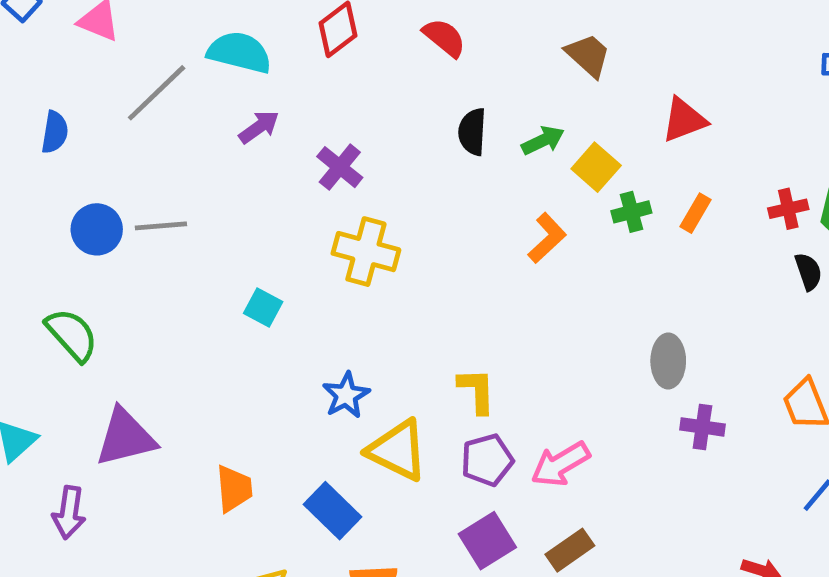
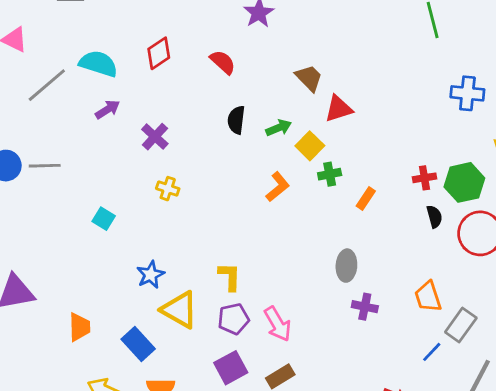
red triangle: (684, 120) -> (339, 109), moved
orange rectangle: (695, 213) -> (366, 198), moved
yellow cross: (366, 252) -> (168, 189), size x0.6
pink arrow: (560, 464) -> (278, 324), turned -93

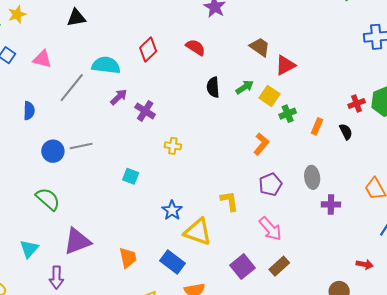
purple cross: (155, 137) -> (145, 111), moved
orange L-shape: (278, 187) -> (261, 144), moved
black semicircle: (434, 217) -> (346, 132), moved
purple pentagon: (233, 319) -> (270, 184), moved

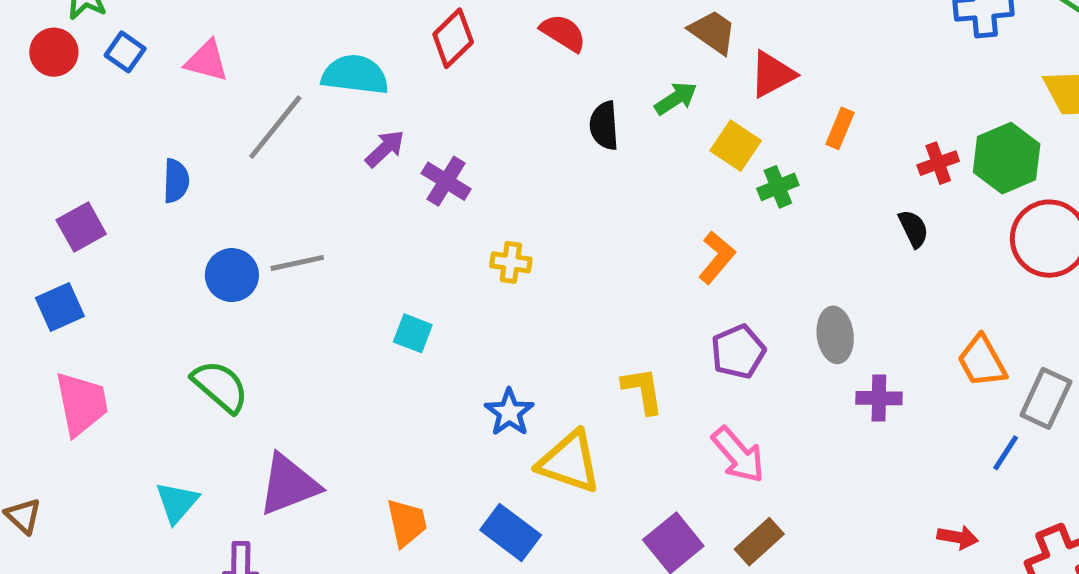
green arrow: (245, 87) -> (676, 98), moved
orange rectangle: (317, 126) -> (840, 128), moved

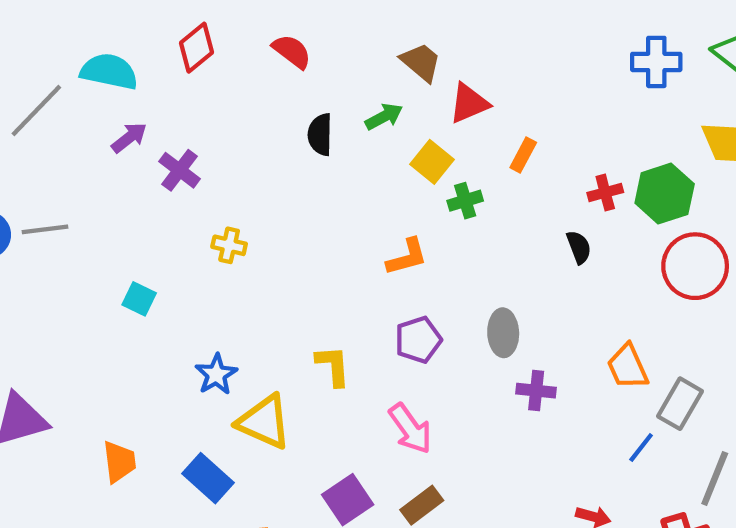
orange L-shape: (717, 257) -> (407, 257), turned 30

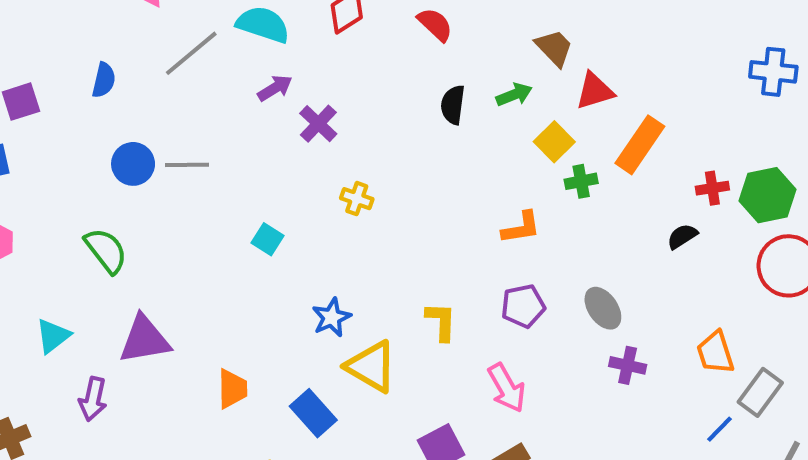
orange rectangle: (523, 155) -> (640, 145), size x1.8
black semicircle: (579, 247) -> (682, 236), turned -108
gray ellipse: (503, 333) -> (603, 308), turned -39

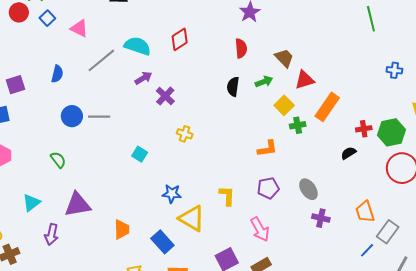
red semicircle: (435, 24) -> (241, 48), moved, turned 42
blue cross: (773, 72) -> (394, 70), size x0.7
green semicircle: (106, 251) -> (58, 160), size x0.7
blue star: (332, 317) -> (172, 194), turned 30

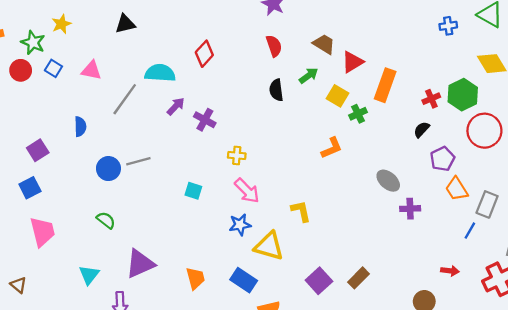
purple pentagon: (268, 188) -> (442, 159), moved
pink arrow: (260, 229) -> (247, 191), moved

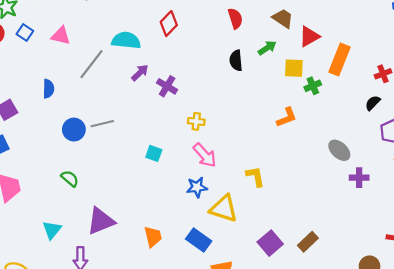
yellow square: (337, 96) -> (294, 68), turned -30

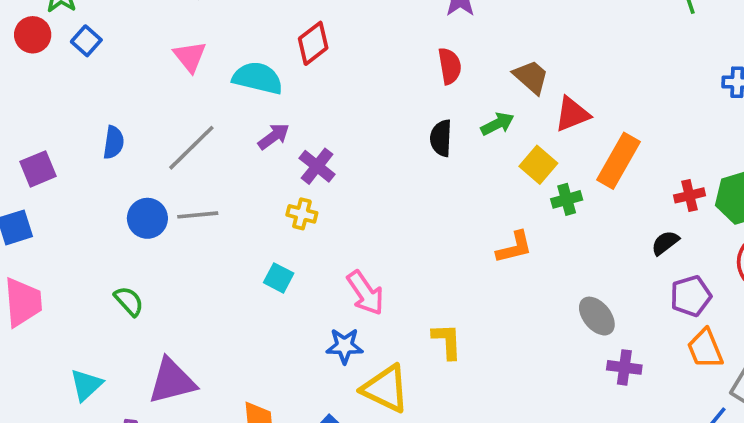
red diamond: (169, 24) -> (313, 43), moved
pink triangle: (61, 36) -> (190, 57), moved, turned 30
gray line: (92, 64) -> (191, 148), moved
yellow square: (294, 68) -> (538, 165), turned 30
yellow cross: (196, 121) -> (302, 214), moved

